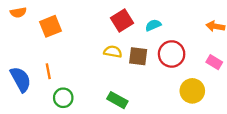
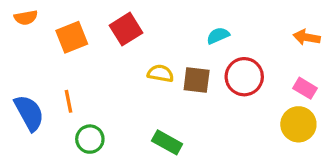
red square: (122, 21) -> (126, 29), moved
yellow circle: (192, 91) -> (298, 124), moved

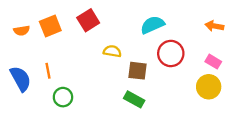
orange semicircle: (26, 18) -> (22, 31), moved
cyan semicircle: (218, 36) -> (152, 25), size x1.5
brown square: (197, 80) -> (138, 71), moved
green rectangle: (167, 142) -> (134, 99), moved

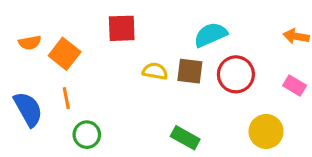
red square: (88, 20) -> (122, 28), turned 30
orange square: (50, 26) -> (65, 54), moved, turned -30
brown square: (138, 71) -> (190, 71), moved
yellow circle: (209, 87) -> (266, 131), moved

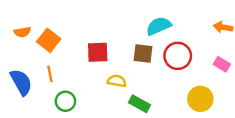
red square: (122, 28) -> (98, 52), moved
yellow semicircle: (155, 71) -> (117, 81), moved

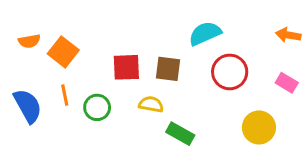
brown square: (143, 53) -> (168, 69), moved
green circle: (65, 101) -> (97, 107), moved

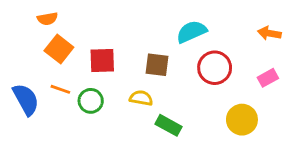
orange semicircle: (29, 41) -> (47, 19), moved
red square: (126, 67) -> (102, 61), moved
pink rectangle: (287, 83) -> (268, 78), turned -60
orange line: (65, 95) -> (60, 89), turned -60

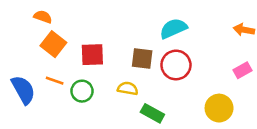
orange semicircle: (47, 19) -> (43, 17), turned -150
red circle: (215, 68) -> (176, 65), moved

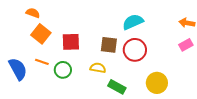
pink rectangle: (243, 70) -> (186, 45), moved
yellow circle: (219, 108) -> (157, 83), moved

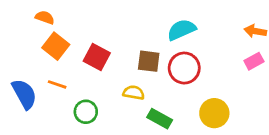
red square: (71, 42) -> (97, 57), turned 30
green circle: (63, 70) -> (86, 112), moved

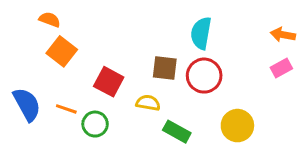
cyan semicircle: (181, 30) -> (201, 33), turned -56
red square: (97, 57) -> (109, 82), moved
orange line: (57, 84) -> (66, 109), moved

